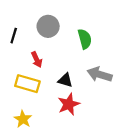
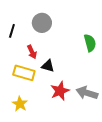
green semicircle: (85, 39) -> (90, 43), moved
gray arrow: (100, 74) -> (87, 93), moved
black triangle: (65, 80) -> (48, 66), moved

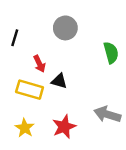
gray circle: (42, 23) -> (65, 28), moved
red star: (60, 91) -> (64, 127), moved

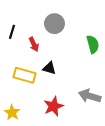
red arrow: (39, 64) -> (34, 44), moved
yellow star: (25, 128) -> (12, 113), moved

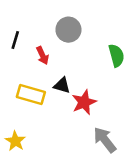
gray arrow: (90, 96) -> (105, 140), moved, turned 35
red star: (53, 106) -> (84, 102), moved

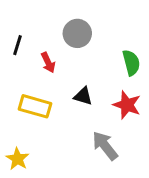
black triangle: (62, 85) -> (83, 96), moved
red star: (84, 102) -> (127, 105), moved, turned -30
gray arrow: (105, 140) -> (105, 146), moved

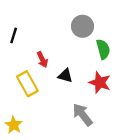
gray circle: (77, 33) -> (82, 26), moved
red arrow: (48, 63) -> (42, 60), moved
yellow rectangle: (35, 106) -> (27, 84), turned 45

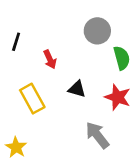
red arrow: (42, 60) -> (50, 59), moved

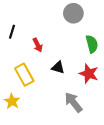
gray circle: (97, 31) -> (73, 13), moved
yellow star: (16, 147) -> (12, 101), moved

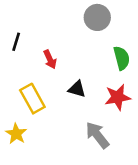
red star: (89, 74) -> (118, 97), turned -30

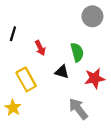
gray circle: (97, 17) -> (92, 16), moved
green semicircle: (122, 58) -> (77, 52), moved

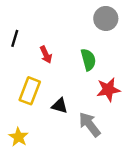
black triangle: (62, 72) -> (60, 106), moved
yellow rectangle: (26, 79) -> (30, 91), turned 50
yellow star: (13, 108) -> (18, 137), moved

